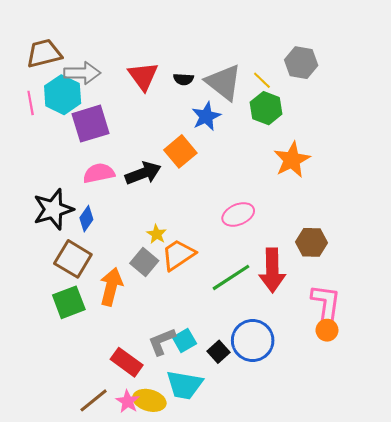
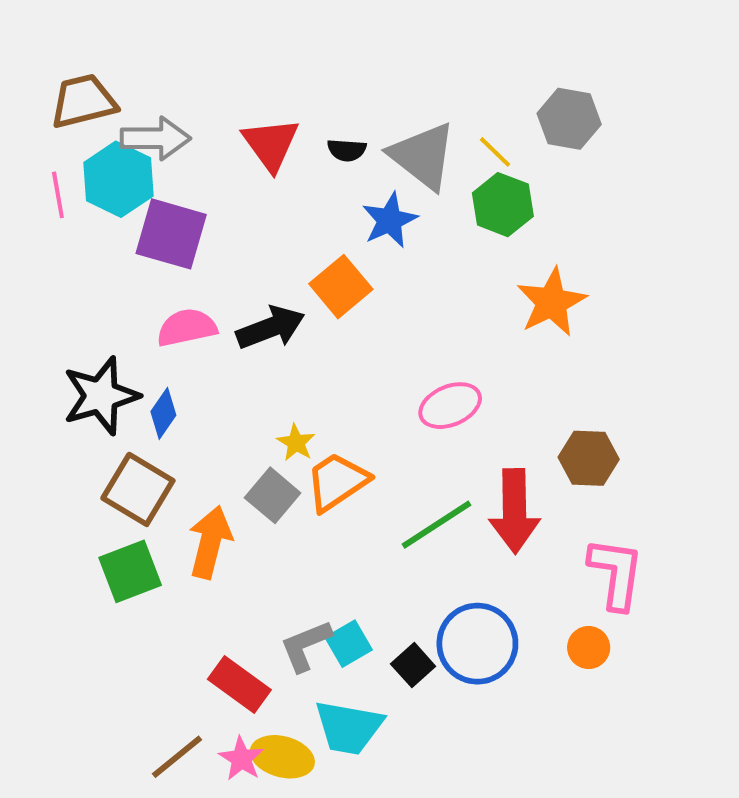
purple square: (90, 124) -> (171, 234), turned 33
orange circle: (327, 330) -> (589, 647), moved

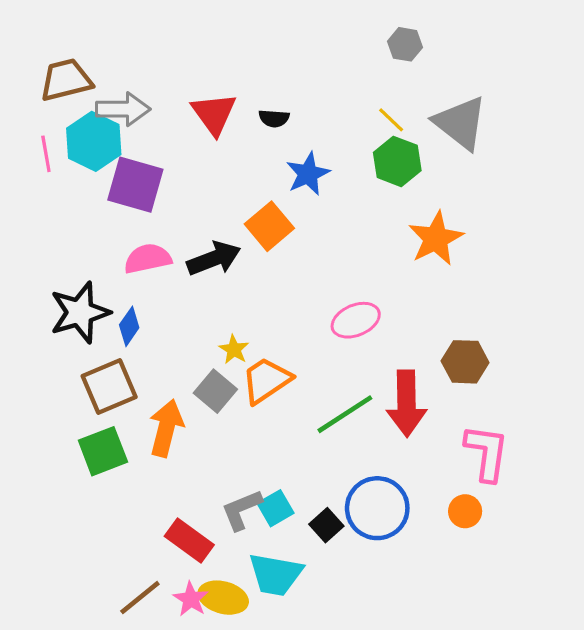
gray hexagon: (569, 119) -> (405, 44), moved, size x0.7
gray triangle: (423, 156) -> (460, 123), moved
brown square: (138, 489) -> (109, 386), turned 36

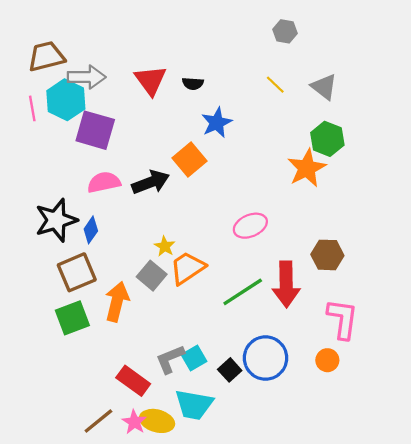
gray triangle: (460, 123) -> (324, 87), size x0.7
green hexagon: (397, 161) -> (327, 139), moved

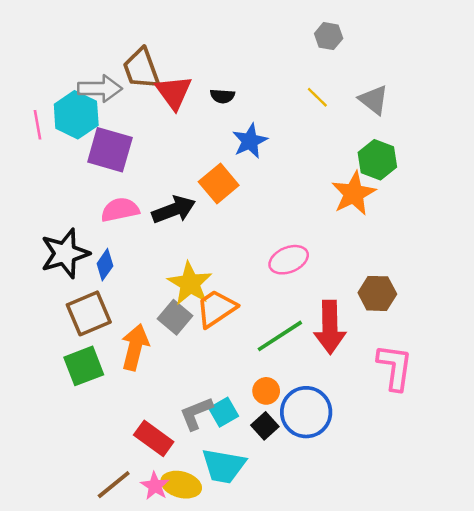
brown trapezoid: (46, 56) -> (141, 69), moved, turned -96
yellow star: (165, 246) -> (190, 283), size x1.8
orange circle: (327, 360) -> (266, 391), moved

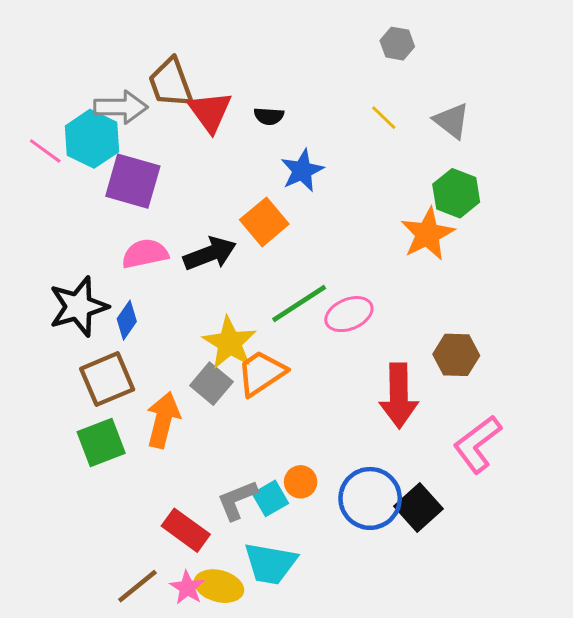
pink line: (37, 125) -> (45, 151), turned -44
green line: (280, 336) -> (299, 304), moved
pink L-shape: (395, 367) -> (477, 444), turned -135
orange circle: (266, 391) -> (301, 482), moved
black square: (265, 426) -> (418, 508), moved, size x1.4

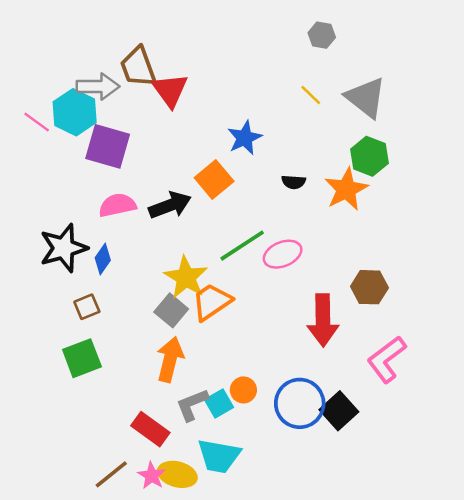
black semicircle: (269, 116) -> (294, 182), moved
gray triangle: (452, 121) -> (366, 98), size x1.4
brown square: (107, 379) -> (87, 307), size x0.6
orange arrow: (163, 420) -> (170, 359), moved

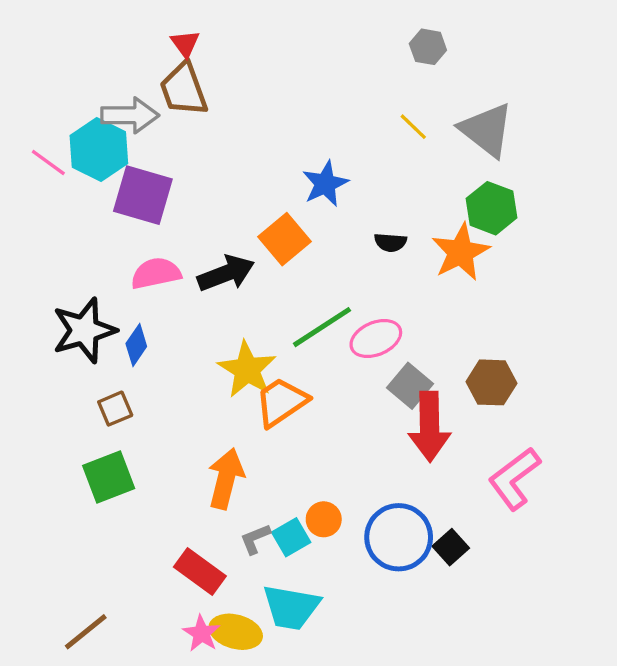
red triangle: (170, 90) -> (185, 44), moved, size x0.6
gray square: (171, 310) -> (410, 386), moved
gray L-shape: (192, 405) -> (255, 539), size x0.7
black square: (339, 411) -> (451, 547), size x0.7
brown line: (111, 474) -> (86, 632), moved

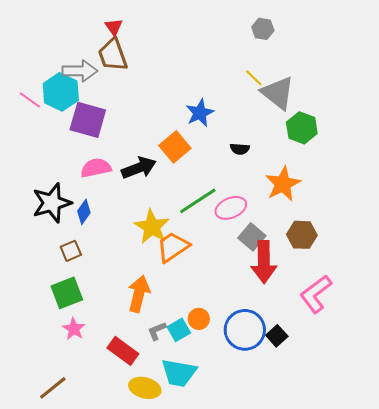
gray triangle: (487, 130) -> (278, 93), moved
orange star: (461, 252) -> (283, 184), moved
pink star: (201, 633) -> (74, 329), moved

